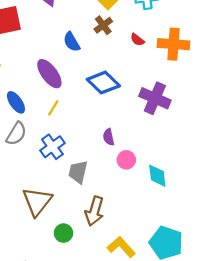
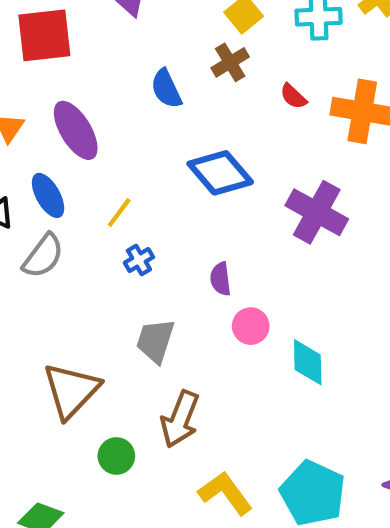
purple ellipse: (49, 74) -> (76, 130), moved
blue cross: (52, 147) -> (139, 260), moved, size x0.6

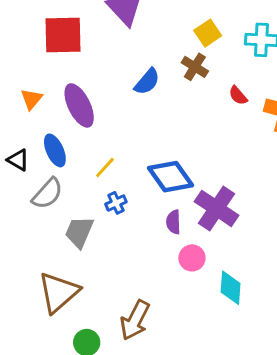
brown cross: (230, 62) -> (195, 67), turned -32
blue semicircle: (166, 89) -> (147, 82), turned -120
blue diamond: (220, 173) -> (171, 177), moved
purple cross: (317, 212) -> (217, 208), moved
gray trapezoid: (155, 341) -> (79, 232), moved

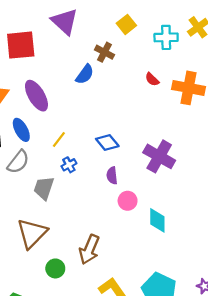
yellow square: (208, 33) -> (126, 24), moved
brown cross: (195, 67) -> (104, 52), moved
blue diamond: (171, 177) -> (107, 142), size x0.7
purple cross: (217, 208) -> (159, 156), moved

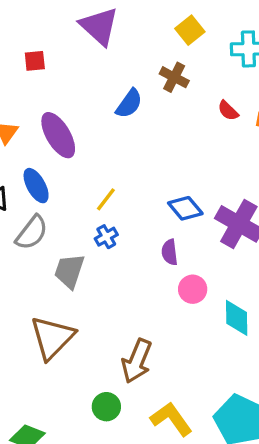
red square: (21, 45) -> (35, 61), size x0.5
brown cross: (104, 52) -> (174, 77), moved
yellow line: (59, 140) -> (106, 199), moved
blue diamond: (107, 142) -> (185, 208), moved
green circle: (55, 268) -> (106, 407), moved

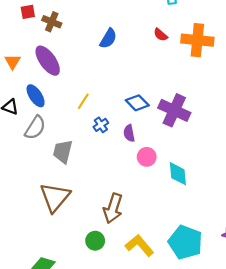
brown cross: (174, 77) -> (52, 22), moved
blue semicircle: (129, 104) -> (108, 39), moved
blue cross: (106, 237) -> (101, 125), moved

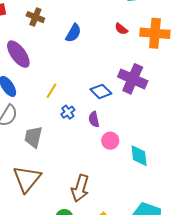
brown cross: (52, 22) -> (35, 17), moved
purple cross: (174, 110) -> (133, 79), moved

